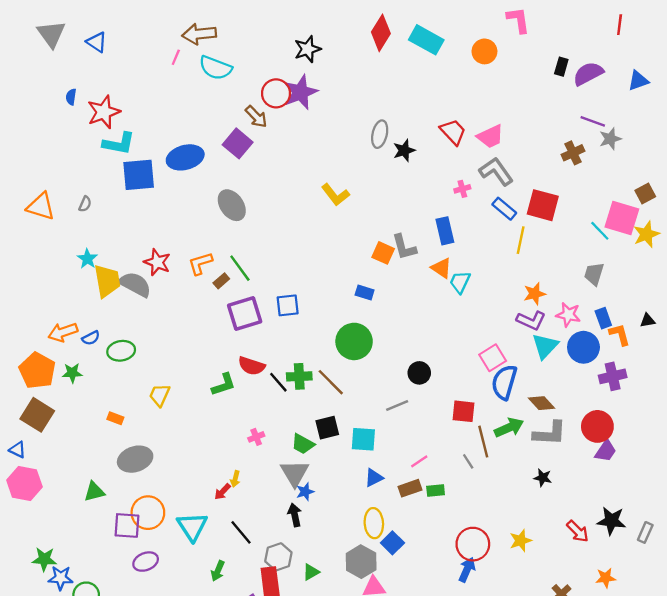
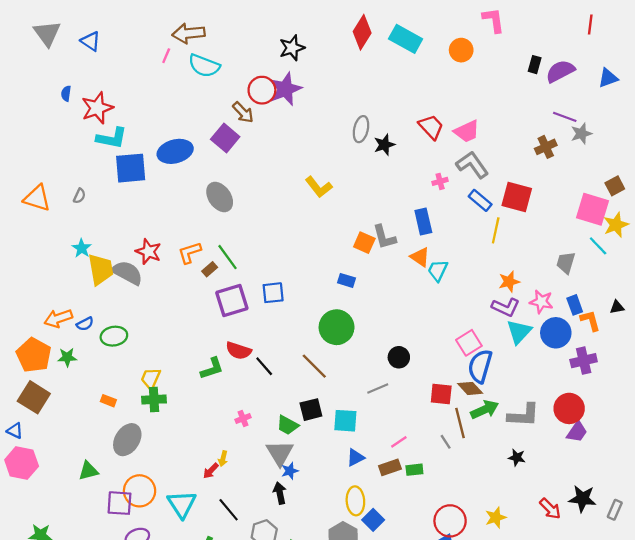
cyan line: (600, 231) -> (598, 246), moved
green cross: (299, 376) -> (154, 400), moved
brown diamond: (542, 403) -> (470, 388), moved
gray ellipse: (135, 459) -> (127, 440), turned -40

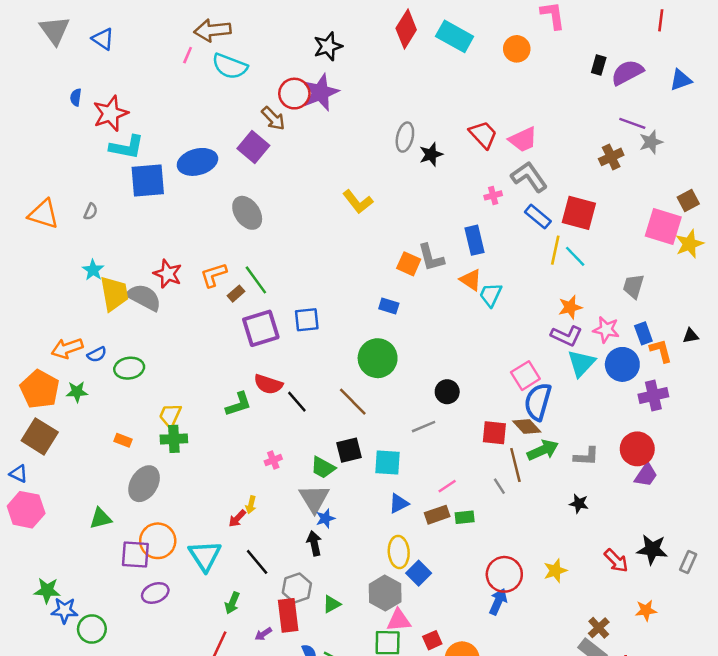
cyan line: (598, 246) -> (575, 256), moved
gray L-shape: (523, 415) -> (586, 456), size x0.7

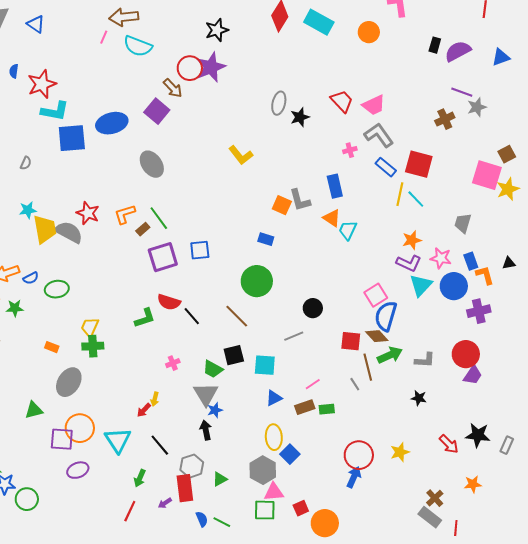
cyan star: (93, 270) -> (28, 210), turned 30

